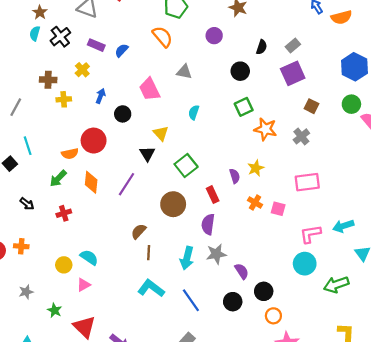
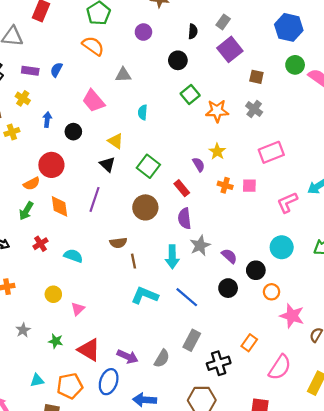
brown semicircle: (139, 231) -> (118, 243), turned -126
cyan semicircle: (89, 257) -> (73, 256), moved
cyan circle: (305, 264) -> (282, 247), moved

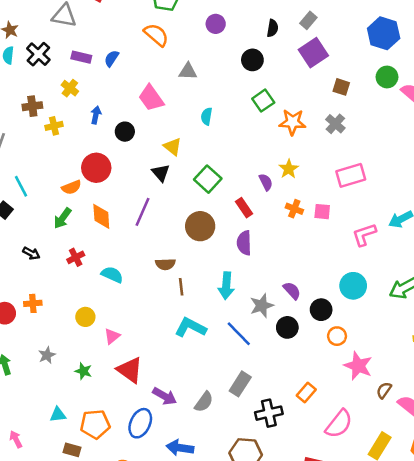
gray star: (200, 246) -> (262, 306), moved
red triangle: (89, 350) -> (130, 370), moved

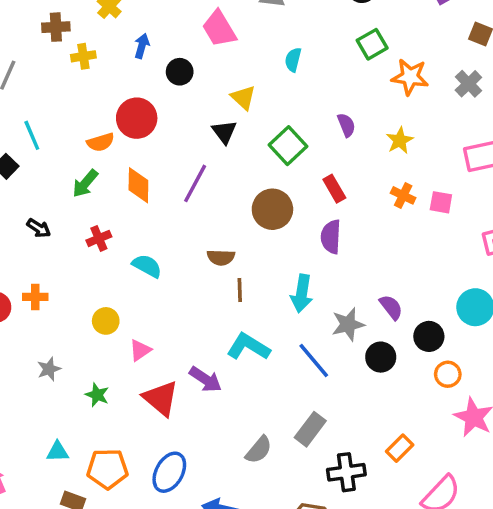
purple semicircle: (266, 182) -> (346, 125), moved
purple arrow: (165, 396) -> (205, 379), moved

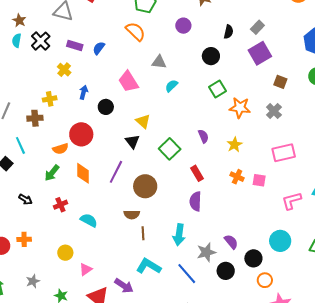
brown cross: (56, 27) -> (35, 118), moved
cyan semicircle: (293, 60) -> (171, 86), moved, turned 32
brown circle: (272, 209) -> (145, 186), moved

